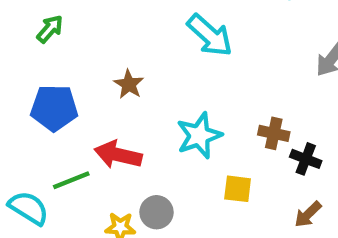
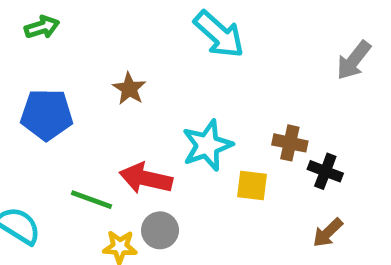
green arrow: (50, 29) -> (42, 27), turned 32
red arrow: (118, 155) -> (146, 178), moved
green line: (71, 180) -> (92, 200), moved, turned 42
yellow square: (238, 189) -> (252, 185), moved

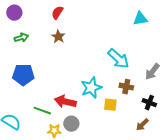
cyan arrow: (219, 34) -> (118, 59), moved
gray arrow: (354, 60) -> (152, 72), moved
brown star: (129, 89) -> (58, 37), moved
black cross: (325, 171) -> (149, 103), moved

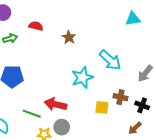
red semicircle: (57, 13) -> (36, 26), moved, turned 72
brown star: (58, 37) -> (69, 37), moved
brown cross: (126, 87) -> (120, 97), moved
cyan star: (91, 88) -> (82, 78), moved

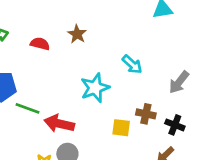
red semicircle: (36, 26) -> (40, 44), moved
cyan arrow: (110, 60) -> (132, 64), size x0.7
green line: (32, 114) -> (28, 108), moved

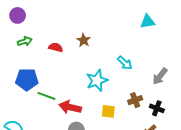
brown cross: (146, 114) -> (135, 100), turned -32
yellow square: (121, 128) -> (108, 111), moved

